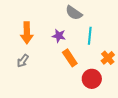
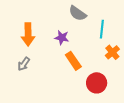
cyan line: (90, 36) -> (102, 29), moved
orange cross: (108, 58) -> (112, 52), moved

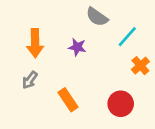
cyan line: (102, 29) -> (127, 37), turned 36
orange rectangle: (73, 61) -> (68, 100), moved

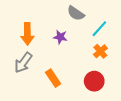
orange cross: (140, 66) -> (100, 51), moved
gray arrow: (30, 80) -> (23, 63), size x1.5

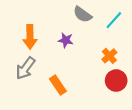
cyan line: (99, 29) -> (114, 20), moved
red circle: (94, 81) -> (116, 81), moved

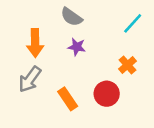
gray semicircle: (83, 14) -> (71, 17), moved
red circle: (116, 81) -> (107, 94), moved

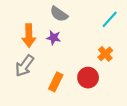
purple star: (77, 47) -> (54, 38), moved
orange rectangle: (68, 99) -> (56, 82), turned 60

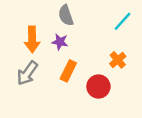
gray semicircle: (59, 14) -> (66, 15), turned 36
orange rectangle: (56, 82) -> (68, 71), moved

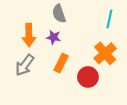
cyan line: (123, 21) -> (109, 19), turned -30
orange cross: (118, 60) -> (105, 53), size x1.5

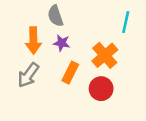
gray semicircle: (59, 14) -> (55, 16), moved
orange cross: (105, 53) -> (105, 55), moved

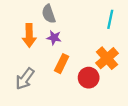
orange cross: (105, 55) -> (107, 58), moved
gray arrow: (28, 75) -> (25, 79), moved

